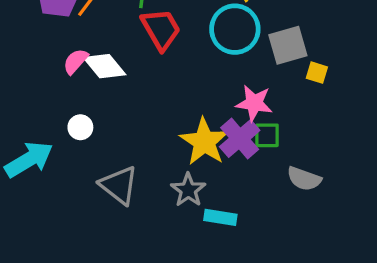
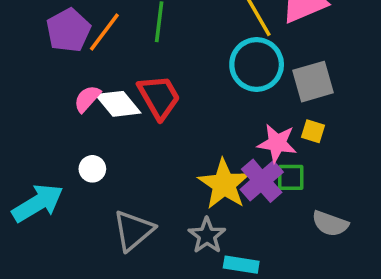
red trapezoid: (161, 29) -> (159, 97), moved
yellow square: (317, 73) -> (313, 131), moved
gray triangle: (119, 185) -> (133, 230), turned 42

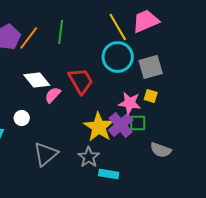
red trapezoid: (159, 97) -> (81, 81), moved
pink semicircle: (87, 99) -> (53, 95), moved

